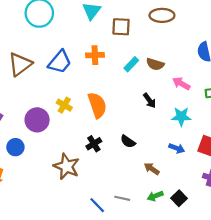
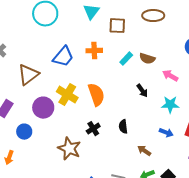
brown triangle: (20, 64) -> (28, 75), moved
yellow cross: (64, 105) -> (67, 95), size x1.5
black semicircle: (128, 141) -> (123, 127), turned 48

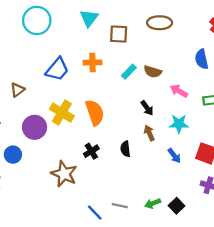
brown triangle: (28, 75) -> (17, 90), size x0.6
blue arrow: (166, 133) -> (174, 156), turned 32
brown arrow: (144, 151) -> (149, 133), moved, turned 32

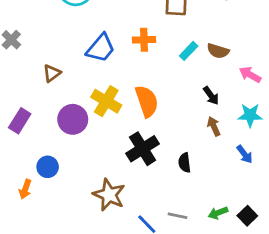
black semicircle: (125, 149) -> (184, 163), moved
black cross: (91, 151) -> (143, 149), size x1.6
blue circle: (13, 155) -> (48, 167), moved
brown star: (64, 174) -> (109, 195), moved

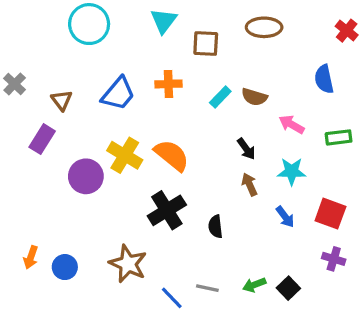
brown triangle: (52, 73) -> (62, 100), moved, turned -30
orange semicircle: (147, 101) -> (172, 155), turned -32
purple rectangle: (20, 121) -> (42, 139), moved
blue circle: (48, 167) -> (65, 267), moved

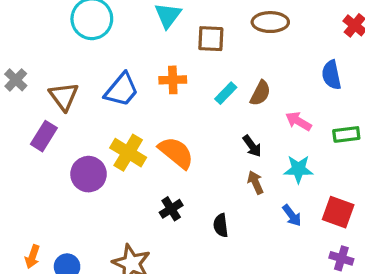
brown semicircle: (254, 97) -> (260, 93), turned -80
brown triangle: (62, 100) -> (64, 96), size x1.4
black cross: (167, 210) -> (171, 209), size x0.6

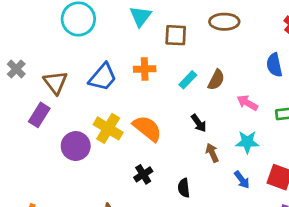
black arrow: (252, 146) -> (199, 123), moved

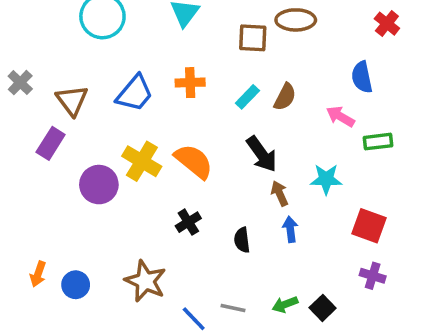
brown square: (176, 35) -> (253, 38), moved
pink arrow: (247, 103) -> (340, 117), moved
black arrow: (199, 123) -> (262, 154), size x1.5
blue arrow: (242, 180) -> (290, 229), moved, turned -150

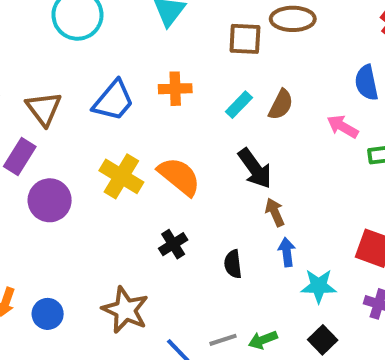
cyan star: (326, 179) -> (319, 286), moved
purple circle: (99, 185) -> (50, 200), moved
green arrow: (285, 304) -> (263, 340), moved
gray line: (233, 308) -> (223, 340), turned -30

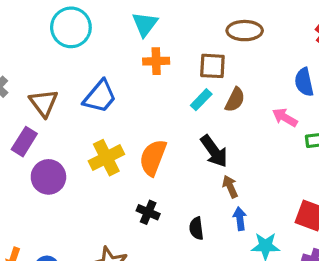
brown square: (245, 39) -> (212, 66), moved
orange cross: (175, 89) -> (156, 61), moved
yellow cross: (121, 176) -> (106, 158), turned 32
orange semicircle: (179, 176) -> (153, 158), turned -108
black cross: (173, 244) -> (148, 212), turned -35

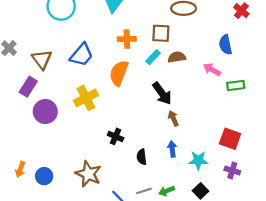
orange cross: (156, 61) -> (127, 39), moved
brown semicircle: (235, 100) -> (177, 57), turned -126
orange semicircle: (153, 158) -> (119, 73), moved
blue arrow: (240, 219) -> (172, 149), moved
black semicircle: (196, 228) -> (142, 157), moved

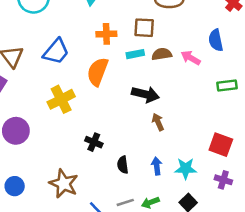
cyan rectangle: (153, 57) -> (135, 54), turned 35
pink arrow: (212, 70) -> (191, 58), moved
black arrow: (162, 93) -> (145, 94), turned -40
purple circle: (45, 112) -> (16, 131), moved
blue arrow: (172, 149) -> (157, 166), moved

